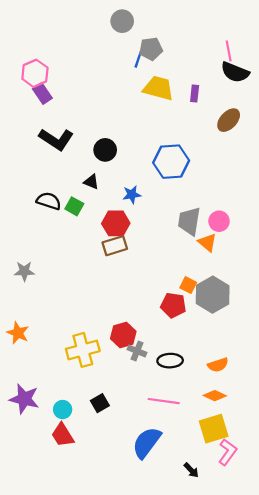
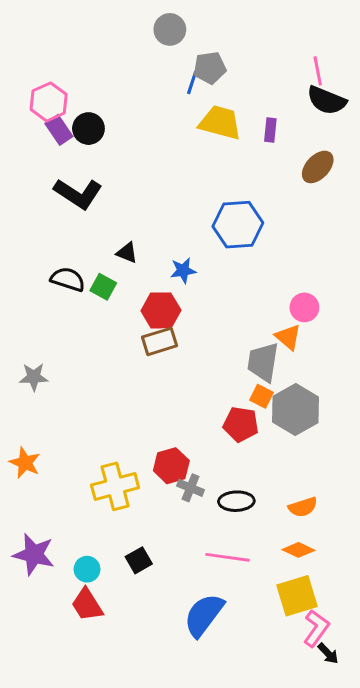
black circle: (105, 150) -> (88, 129), moved
gray trapezoid: (189, 221) -> (263, 362), moved
black arrow: (191, 470) -> (328, 653), moved

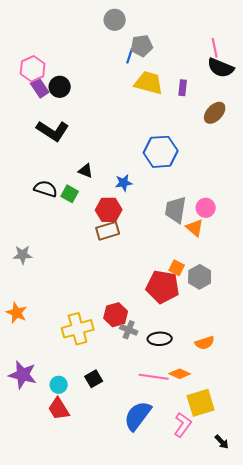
gray trapezoid: (263, 362) -> (176, 210), moved
gray hexagon: (296, 409) -> (200, 277), size x0.7
red pentagon: (241, 424) -> (163, 287), size x1.4
orange diamond: (298, 550) -> (180, 374), moved
pink L-shape: (316, 628) -> (183, 425), moved

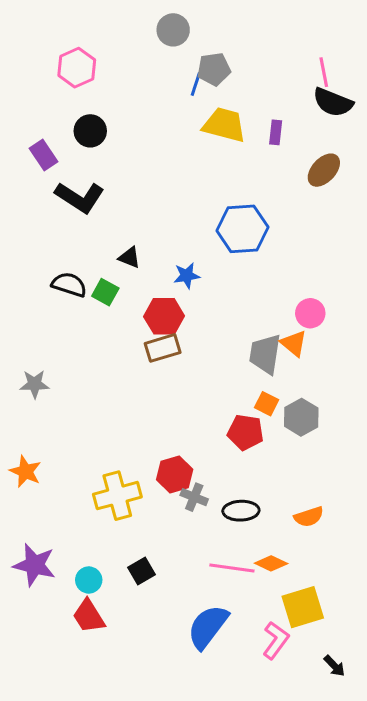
pink hexagon: (33, 69) -> (77, 68), moved
purple rectangle: (40, 88) -> (44, 155), moved
gray trapezoid: (176, 210) -> (265, 354), moved
red pentagon: (163, 287) -> (245, 432), size x0.7

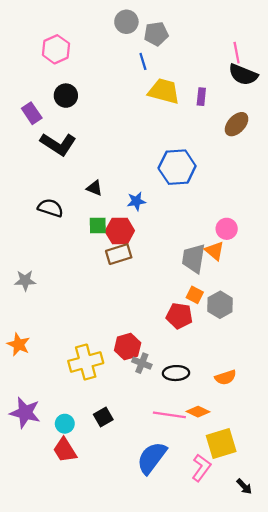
gray pentagon: (214, 69) -> (156, 34), moved
blue line: (196, 84) -> (143, 61), turned -35
green square: (105, 292) -> (98, 225), moved, turned -30

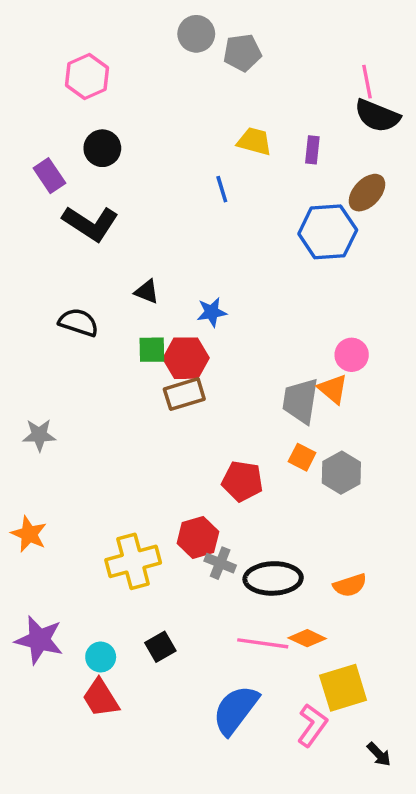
blue line: (143, 61) -> (222, 189), moved
yellow trapezoid: (164, 91) -> (254, 141), size x0.7
blue hexagon: (177, 167) -> (328, 232), moved
red pentagon: (179, 316) -> (242, 481), moved
black ellipse: (176, 373) -> (273, 578), size x1.4

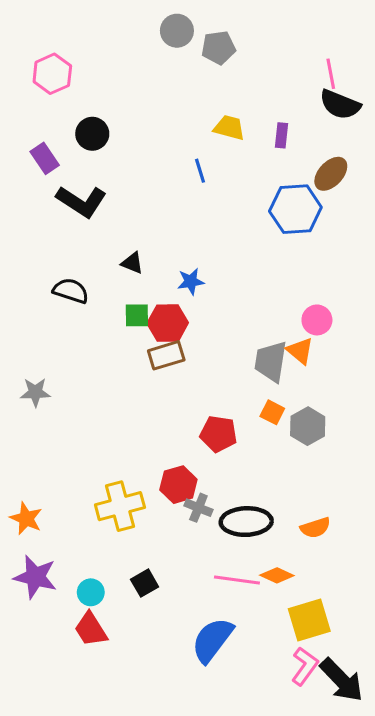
pink hexagon: (87, 77) -> (52, 74), moved
orange star: (29, 534) -> (26, 518), moved
pink L-shape: (312, 725) -> (305, 666), moved
black arrow: (379, 754) -> (342, 680), size x2.0

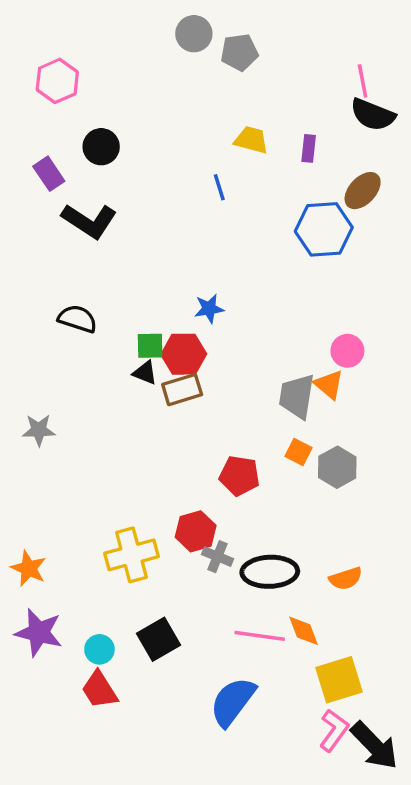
black triangle: (132, 263) -> (145, 373), moved
orange diamond: (277, 575) -> (304, 631), turned 44
black square: (145, 583) -> (158, 639), size x1.4

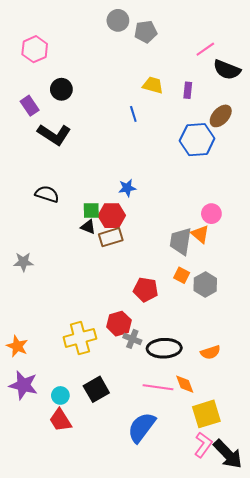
pink line: (363, 81) -> (205, 49), moved, turned 66

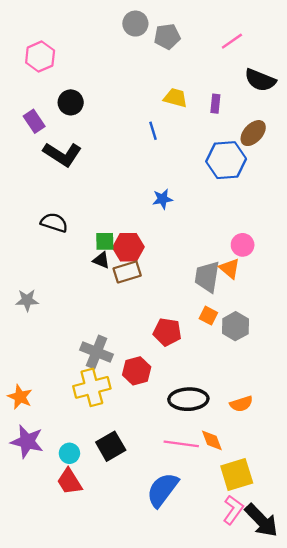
pink line: (205, 49) -> (232, 41), moved
blue star: (127, 188) -> (162, 199), moved
gray cross: (132, 339) -> (97, 352), moved, size x1.5

